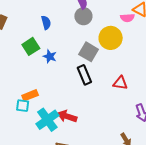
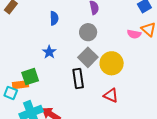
gray circle: (83, 16) -> (88, 32), moved
yellow circle: (111, 38) -> (112, 63), moved
green square: (31, 46) -> (30, 77), moved

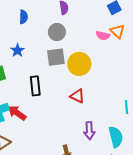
gray square: (88, 57) -> (56, 57), turned 36
black rectangle: (78, 79) -> (35, 86), moved

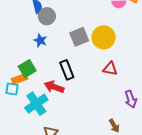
gray circle: (57, 32) -> (47, 16), moved
red arrow: (17, 113) -> (54, 87), moved

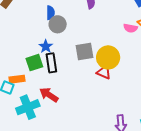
green square: (27, 69) -> (34, 63), moved
red triangle: (110, 69) -> (104, 72), moved
black rectangle: (67, 70) -> (51, 63), moved

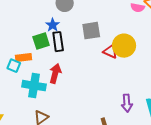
yellow circle: (108, 57) -> (124, 46), moved
red arrow: (49, 95) -> (55, 73), turned 72
cyan cross: (28, 107) -> (34, 86), turned 30

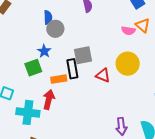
black rectangle: (58, 42) -> (72, 69), moved
yellow circle: (124, 46) -> (128, 64), moved
orange rectangle: (24, 57) -> (59, 79), moved

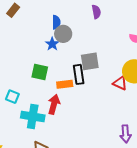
blue star: (44, 51) -> (52, 44), moved
green square: (33, 68) -> (40, 72), turned 30
red triangle: (103, 75) -> (120, 83), moved

